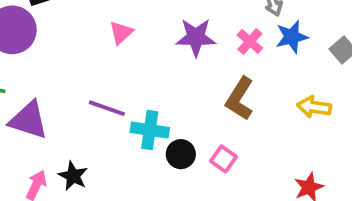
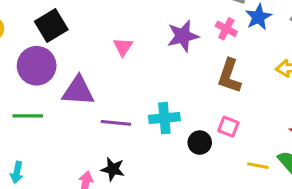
purple line: (107, 108) -> (116, 123), moved
purple triangle: (28, 120) -> (78, 91), moved
black circle: (181, 154) -> (200, 143), moved

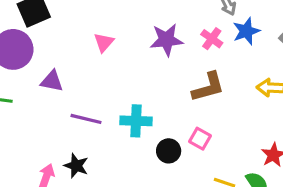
brown L-shape: (229, 76) -> (208, 87), turned -132
purple triangle: (78, 91) -> (52, 81), size x0.7

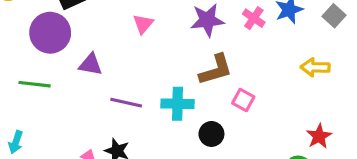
brown L-shape: (208, 87) -> (216, 70), moved
pink square: (200, 139) -> (243, 100), moved

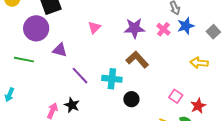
brown L-shape: (216, 70) -> (137, 59), turned -120
pink square: (243, 100) -> (176, 96), moved
purple line: (126, 103) -> (80, 76), turned 30

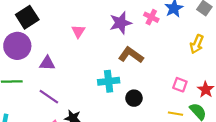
yellow arrow: (199, 63) -> (197, 44), turned -60
purple line: (80, 76) -> (49, 97), moved

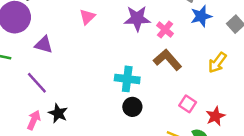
pink cross: (151, 17) -> (165, 30), moved
brown L-shape: (131, 55) -> (168, 60), moved
cyan cross: (109, 81) -> (127, 79), moved

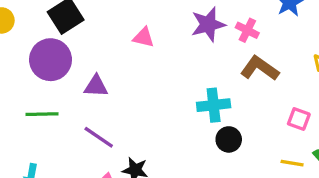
pink triangle: (87, 17) -> (144, 37), turned -49

